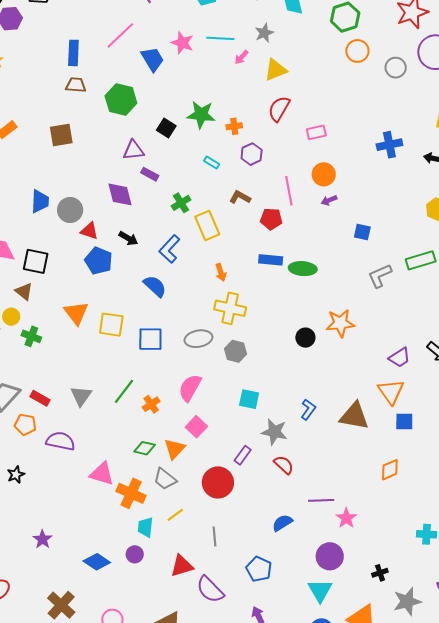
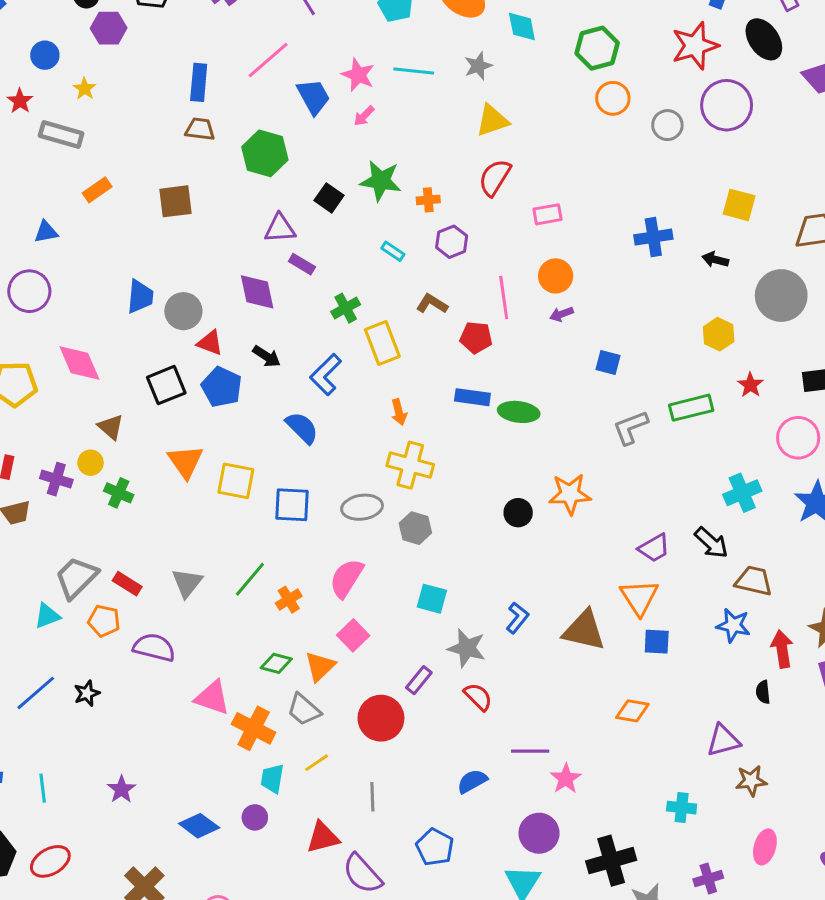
pink arrow: (241, 57) -> (364, 116), moved
black square: (36, 261) -> (166, 385), moved, turned -36
orange diamond: (390, 470) -> (632, 711), turned 30
black cross: (380, 573) -> (611, 861), size x2.0

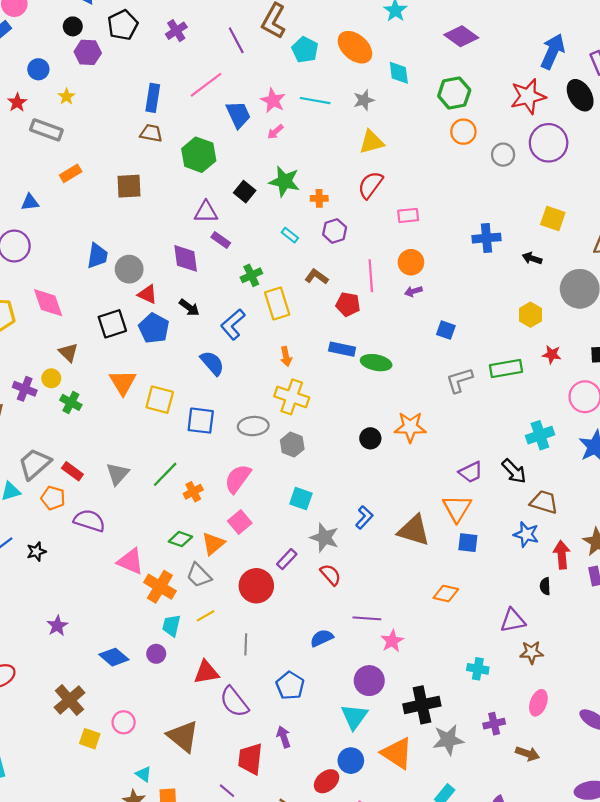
red star: (750, 385) -> (552, 355), turned -30

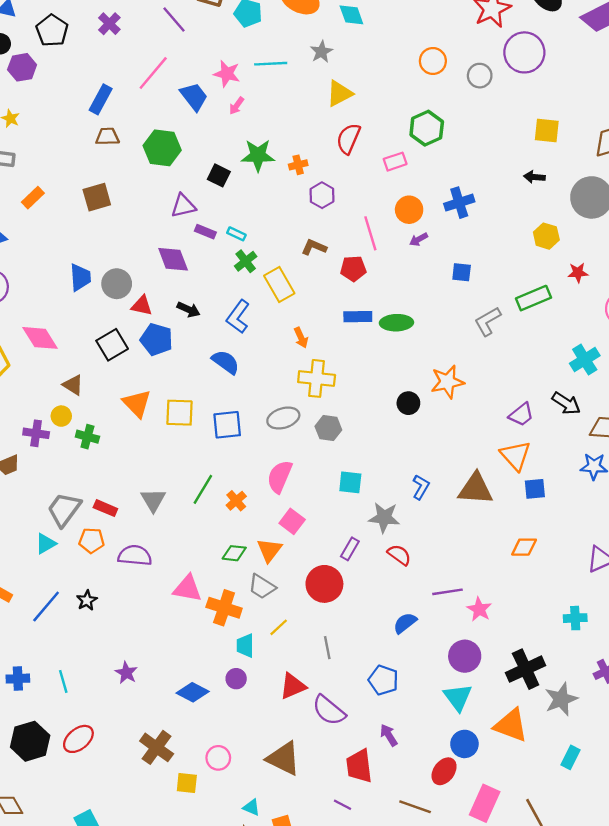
green hexagon: (454, 93) -> (427, 128), moved
blue rectangle: (153, 98) -> (101, 99), turned 32
cyan rectangle: (290, 235) -> (236, 234), moved
blue cross: (487, 238) -> (459, 203), moved

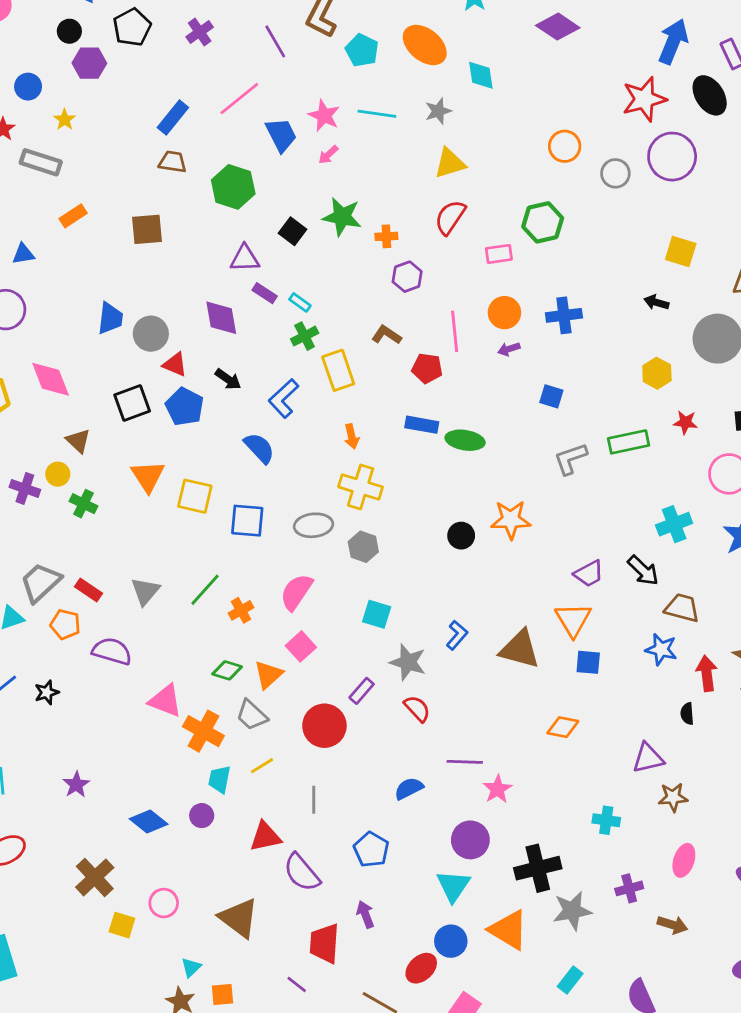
cyan triangle: (251, 807) -> (191, 967), turned 42

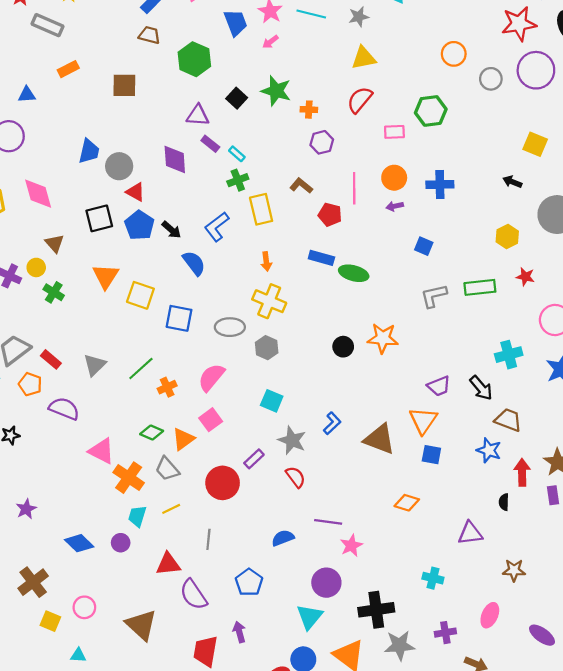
black arrow: (228, 379) -> (171, 230), moved
brown star: (673, 797) -> (514, 570), moved
cyan triangle: (191, 967) -> (78, 655), moved, turned 42

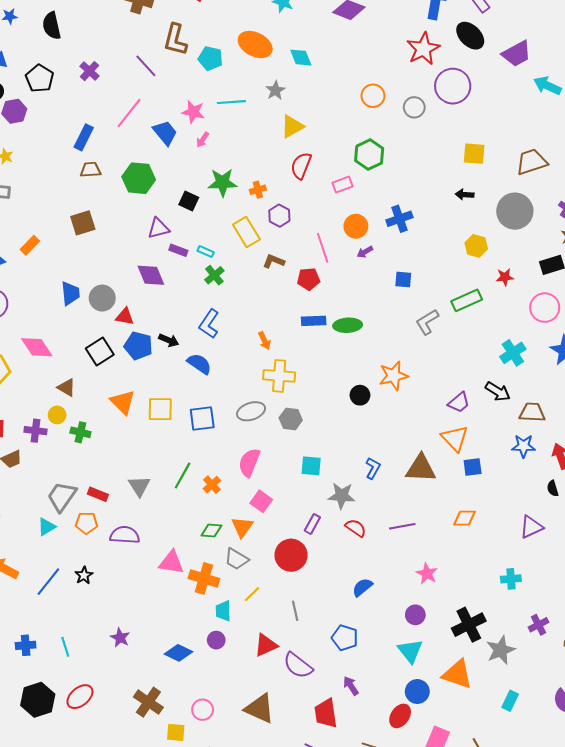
orange rectangle: (68, 69) -> (30, 245), moved
yellow rectangle: (261, 209) -> (246, 232), moved
purple line: (328, 522) -> (402, 526), moved
purple circle: (326, 583) -> (415, 615), size x0.7

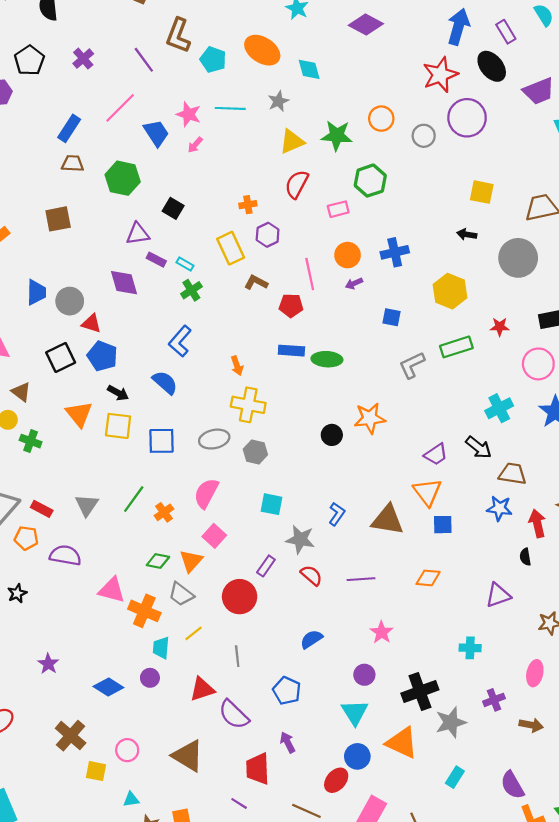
green star: (222, 182) -> (337, 136), moved
yellow hexagon: (476, 246) -> (450, 291), moved, size x1.4
black arrow: (169, 340) -> (118, 393), moved

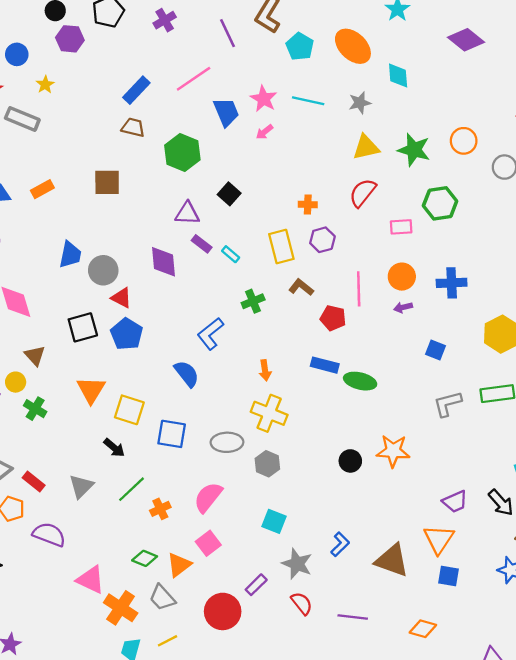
green cross: (191, 290) -> (253, 301), moved
black arrow: (118, 393) -> (114, 448), moved

